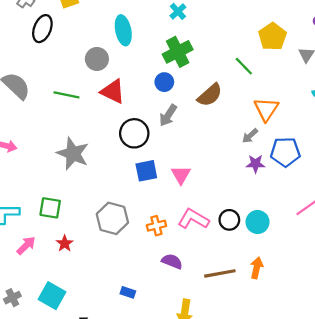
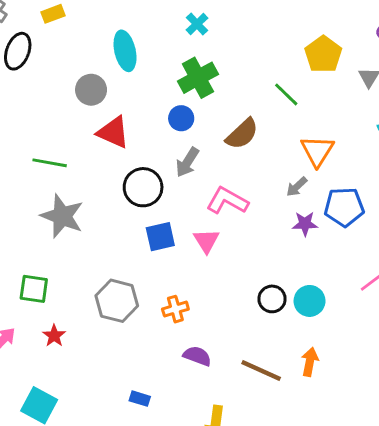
green line: (66, 95) -> (50, 163), moved
pink L-shape: (193, 219) -> (227, 201), moved
brown line: (220, 273) -> (261, 370), turned 36

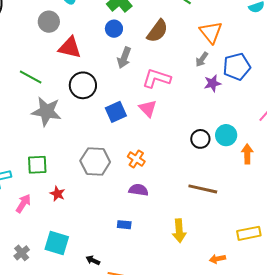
green line: (50, 163) -> (31, 77), turned 30
black circle: (143, 187) -> (83, 85), moved
orange cross: (175, 309) -> (136, 159), turned -30
purple semicircle: (197, 356) -> (139, 190), moved
orange arrow: (310, 362) -> (247, 154), moved

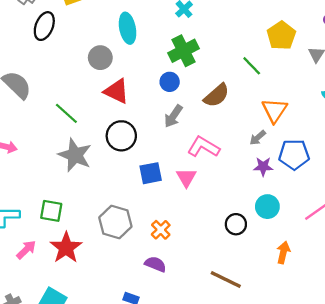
cyan circle: (226, 135) -> (267, 207), moved
red star: (57, 194) -> (66, 248), size x1.8

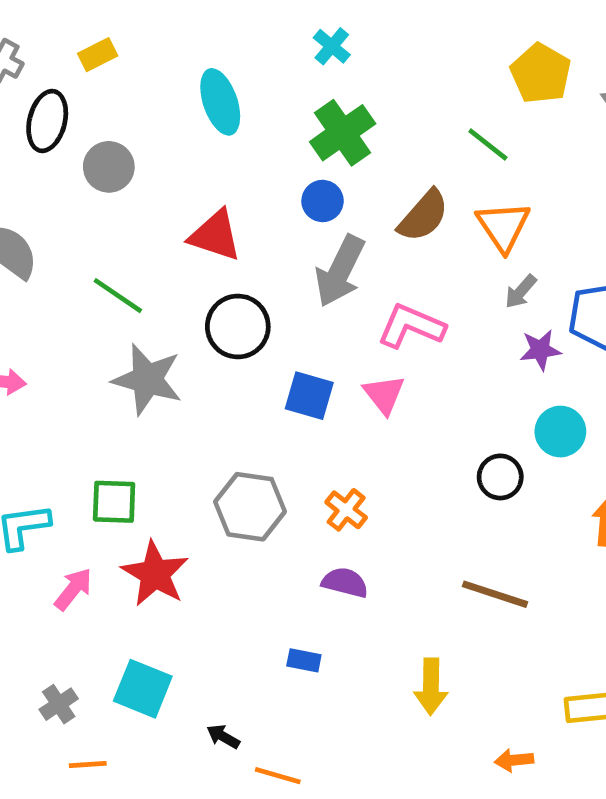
gray circle: (100, 58) -> (109, 167), moved
orange triangle: (275, 110) -> (503, 226), moved
gray arrow: (173, 116) -> (340, 271), size x1.4
blue square: (151, 173) -> (309, 396), turned 35

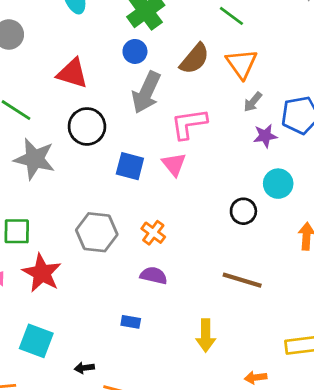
pink L-shape: (411, 326) -> (189, 124), turned -30
black arrow: (223, 737) -> (84, 368), turned -36

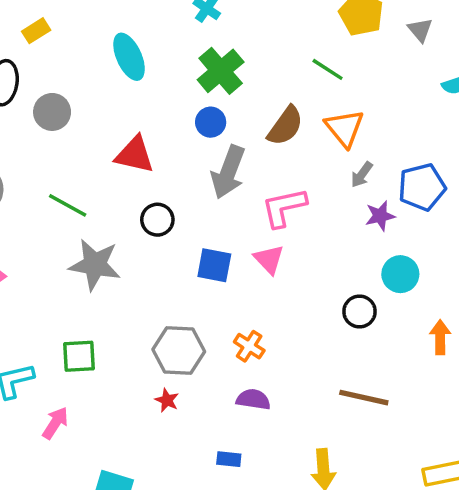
black circle: (87, 126) -> (157, 220), size x0.7
red star: (42, 273) -> (167, 400), moved, size x0.5

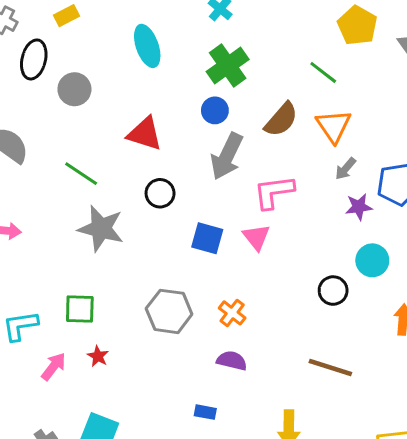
red star: (167, 400) -> (98, 356), moved

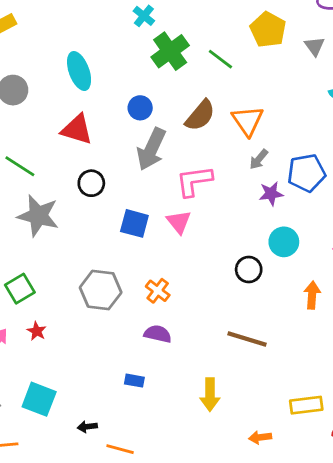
cyan ellipse: (147, 46) -> (79, 71), moved
green cross: (228, 66) -> (170, 51), moved
green line: (323, 72) -> (220, 59), moved
green square: (80, 309) -> (20, 289), turned -32

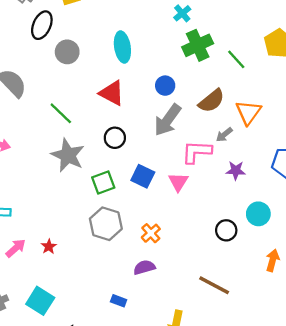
gray arrow: (259, 159) -> (224, 135), moved
purple star: (271, 194) -> (236, 171), moved
green square: (20, 289) -> (103, 182), moved
purple semicircle: (158, 334) -> (144, 267), turned -40

